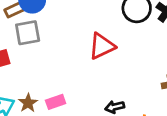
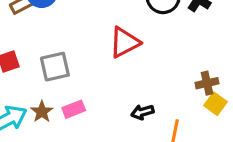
gray square: (28, 33) -> (55, 67), moved

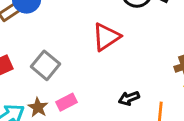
gray square: (55, 67) -> (46, 65), turned -32

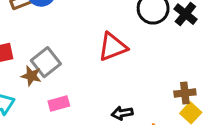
brown star: (38, 107) -> (31, 76), moved, turned -30

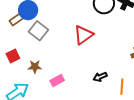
gray square: (46, 62) -> (38, 31), moved

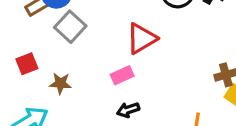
black arrow: (100, 77) -> (128, 110), moved
pink rectangle: (57, 80) -> (122, 75), moved

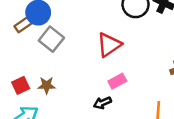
red square: (27, 64) -> (21, 85), moved
pink rectangle: (122, 75) -> (117, 81), moved

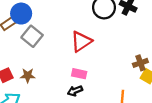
pink rectangle: (117, 81) -> (79, 74), moved, turned 40

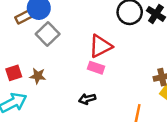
pink rectangle: (79, 74) -> (96, 68), moved

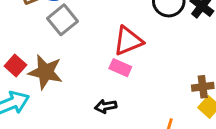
red square: (14, 73) -> (15, 65), turned -35
brown star: (38, 76) -> (45, 72), size x1.6

